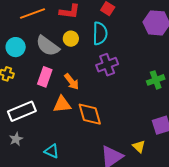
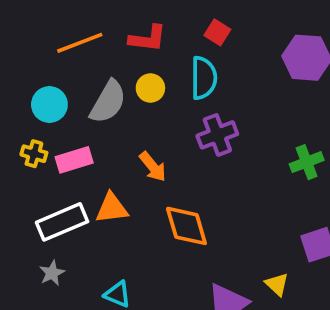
gray semicircle: (48, 46) -> (108, 102), turned -95
pink rectangle: (45, 77) -> (74, 160), moved, turned 54
orange triangle: (62, 104) -> (112, 208), moved

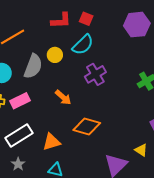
red L-shape: (148, 38) -> (61, 20), moved
cyan semicircle: (204, 78) -> (83, 45), turned 55
orange triangle: (112, 208) -> (51, 142), moved
orange diamond: (186, 226) -> (87, 127), turned -48

